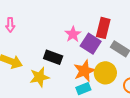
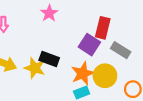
pink star: (73, 34) -> (49, 13), moved
yellow star: (39, 77) -> (35, 68), moved, turned 30

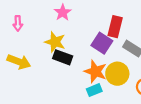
yellow star: (35, 68) -> (55, 42), moved
orange star: (83, 74) -> (95, 71), turned -30

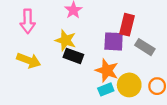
pink arrow: (18, 23) -> (28, 21), size x1.5
purple square: (102, 43) -> (114, 41), turned -30
yellow circle: (117, 74) -> (129, 85), moved

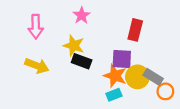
purple square: (114, 41) -> (122, 59), moved
gray rectangle: (145, 47) -> (153, 77), moved
yellow circle: (129, 85) -> (137, 77), moved

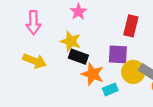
orange star: (115, 76) -> (93, 74), moved

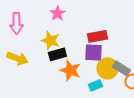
red rectangle: (131, 26) -> (97, 36), moved, turned 66
black rectangle: (78, 57) -> (57, 54), turned -36
cyan rectangle: (110, 89) -> (95, 85), moved

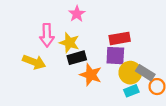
pink arrow: (16, 23) -> (47, 35), moved
cyan rectangle: (95, 85) -> (131, 91), moved

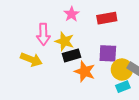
red rectangle: (120, 38) -> (107, 18), moved

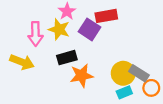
yellow star: (64, 41) -> (59, 29), moved
purple square: (108, 53) -> (89, 29), moved, turned 30
orange star: (85, 72) -> (82, 76), turned -30

